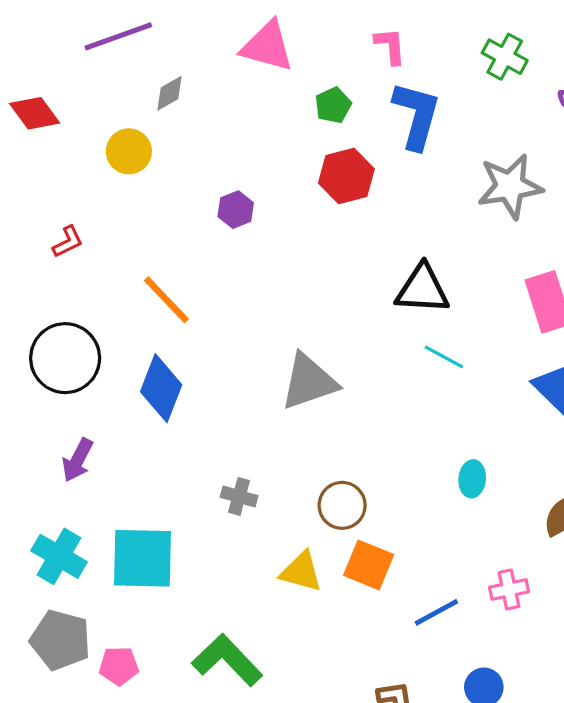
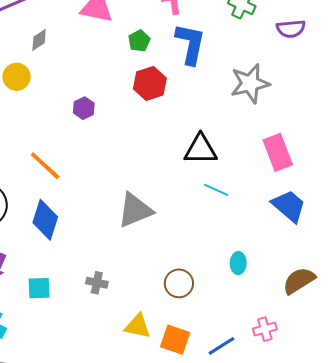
brown circle: (342, 505) -> (179, 283), moved
cyan square: (143, 558) -> (39, 288), moved, size x0.6
orange square: (369, 565) -> (175, 340), moved

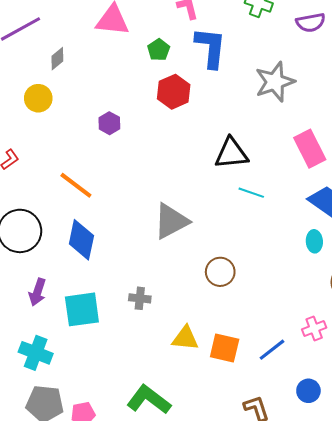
cyan ellipse: (238, 263) -> (314, 241), moved
brown circle: (179, 283) -> (220, 272), moved
cyan square: (39, 288) -> (82, 309), size x1.5

